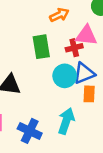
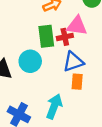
green rectangle: (41, 47) -> (46, 36), moved
cyan circle: (65, 76) -> (30, 61), moved

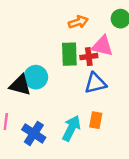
cyan circle: (30, 61) -> (36, 77), moved
orange rectangle: (77, 82) -> (96, 120), moved

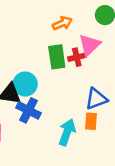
pink triangle: (102, 46) -> (90, 45), turned -50
blue triangle: (95, 83) -> (96, 99), moved
blue cross: (34, 133) -> (29, 110), moved

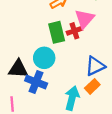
cyan circle: (25, 84) -> (44, 58), moved
orange rectangle: (91, 121) -> (92, 86), turned 48

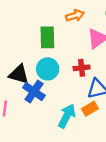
red cross: (74, 31) -> (82, 68), moved
green rectangle: (57, 32) -> (47, 37), moved

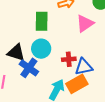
red cross: (82, 68) -> (69, 59), moved
orange rectangle: (90, 109) -> (77, 84), size x1.5

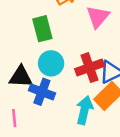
red cross: (69, 59) -> (90, 68), size x1.5

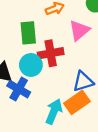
red cross: (90, 68) -> (51, 53), moved

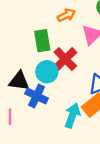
red cross: (51, 53) -> (65, 59), turned -30

